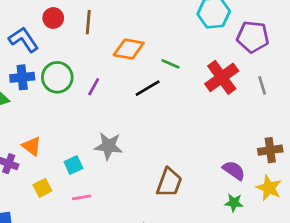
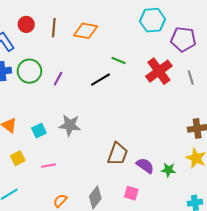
orange diamond: (129, 49) -> (86, 31), moved
cyan square: (73, 165) -> (39, 131), moved
purple semicircle: (234, 170) -> (145, 166), moved

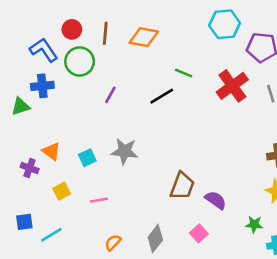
green circle: (29, 71) -> (80, 61), moved
green star: (168, 170) -> (254, 224), moved
pink square: (131, 193) -> (199, 233), turned 32

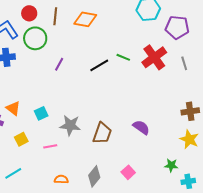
green line: (184, 73) -> (123, 57), moved
gray star: (124, 151) -> (70, 125), moved
brown trapezoid: (182, 186) -> (102, 133), moved
purple semicircle: (216, 200) -> (141, 127), moved
orange semicircle: (113, 242) -> (61, 179), turned 48

